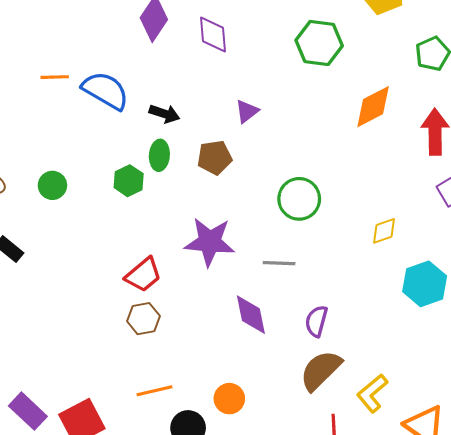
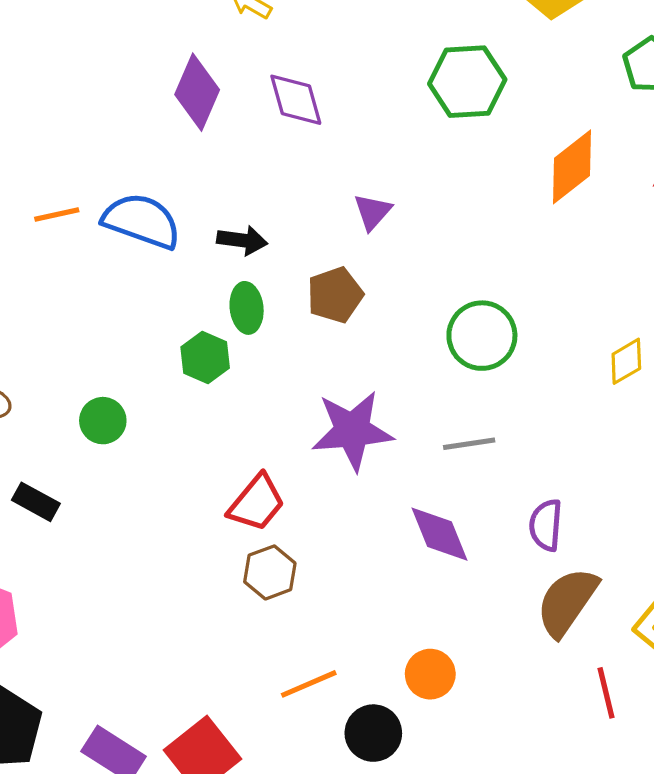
green circle: (52, 185) -> (103, 421), moved

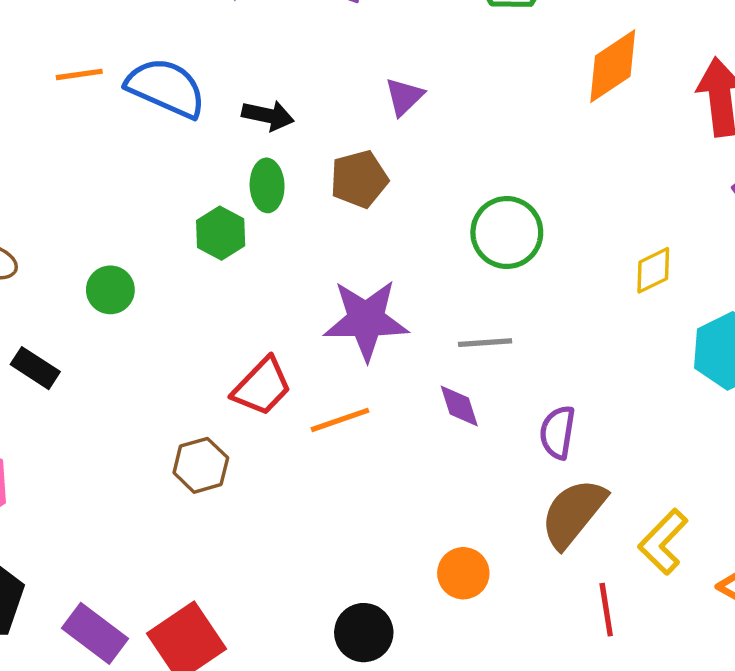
purple diamond: (440, 534) -> (459, 406), moved, size x0.7
brown hexagon: (270, 572) -> (201, 465), moved
orange circle: (430, 674) -> (463, 573), moved
orange line: (309, 684) -> (340, 420), moved

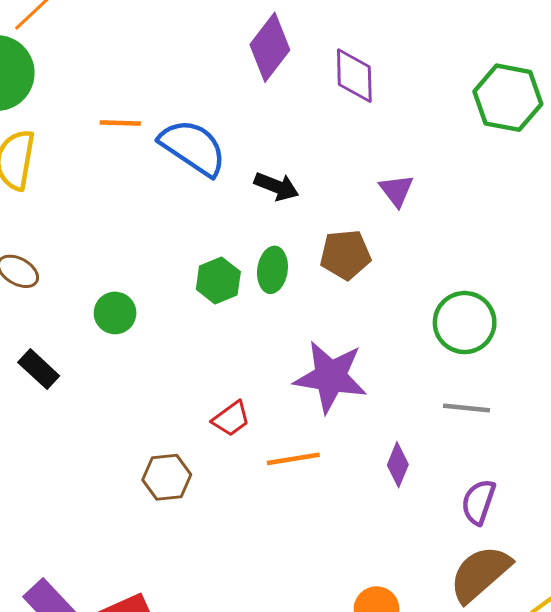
purple triangle: (404, 97) -> (396, 190), turned -33
green ellipse: (267, 185) -> (272, 270), moved
gray line: (485, 343) -> (467, 408), moved
red trapezoid: (262, 387) -> (231, 419), size x0.7
purple diamond: (459, 406) -> (398, 465), turned 30

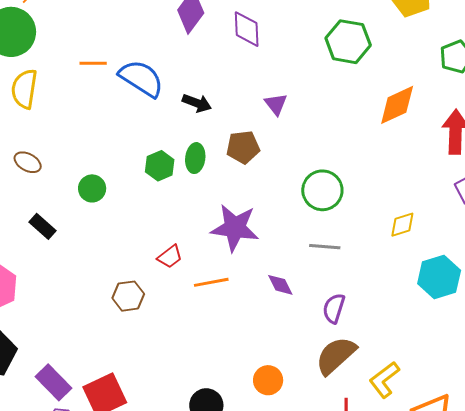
purple diamond: (398, 465) -> (280, 285), turned -48

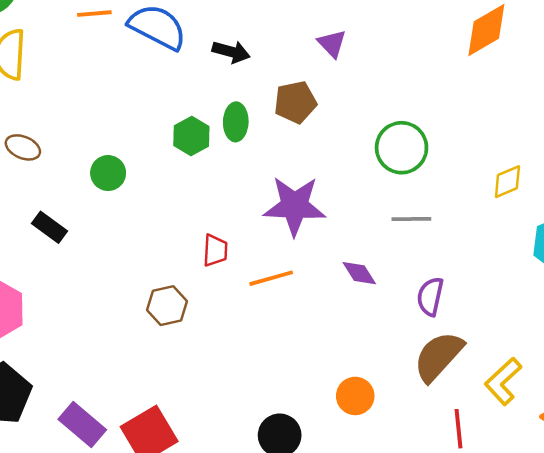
red trapezoid: (170, 257) -> (215, 250), turned -44

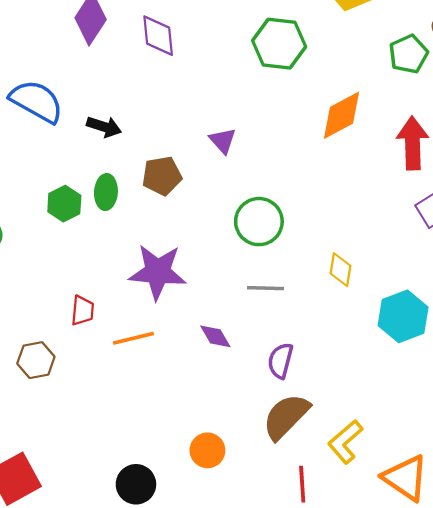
purple triangle: (332, 44) -> (223, 141), moved
yellow diamond: (507, 182) -> (340, 270), moved, turned -60

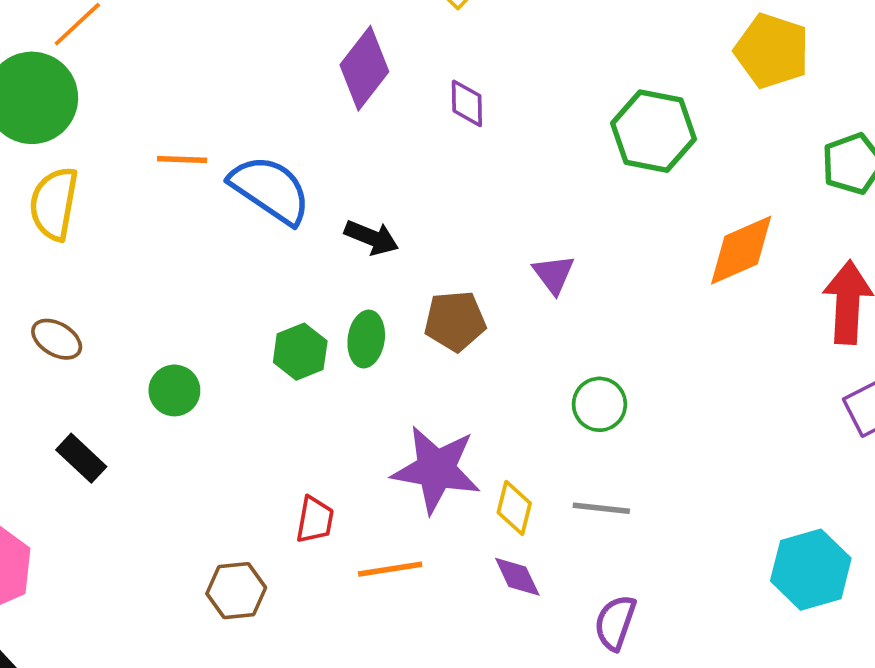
purple diamond: (158, 36) -> (467, 103), size x0.7
green circle: (259, 222) -> (599, 404), size x0.7
yellow diamond: (340, 270) -> (514, 508), moved

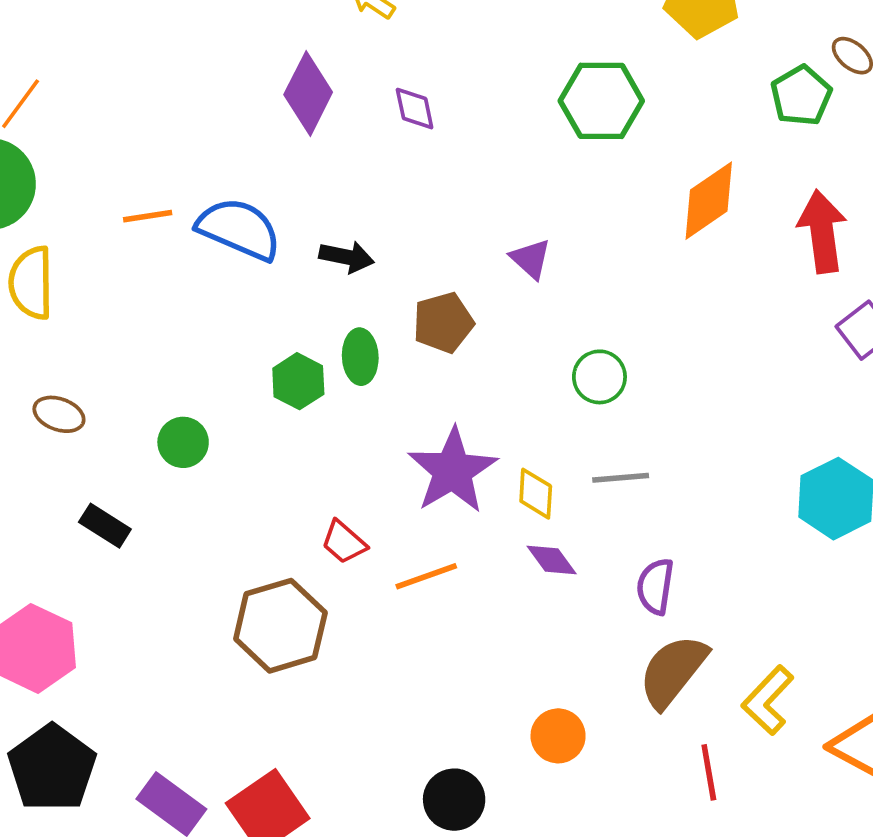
purple star: (436, 469) -> (453, 471), turned -30
red trapezoid: (315, 520) -> (344, 542), turned 132
brown hexagon: (236, 591) -> (280, 626), size x1.6

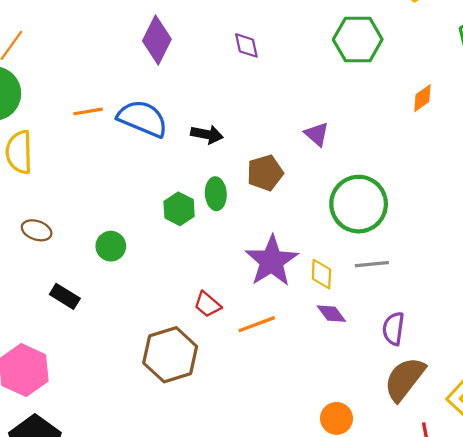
purple diamond: (308, 93) -> (157, 40), moved
orange diamond: (709, 201) -> (422, 98), size x0.6
green circle: (599, 377) -> (359, 204), size x1.8

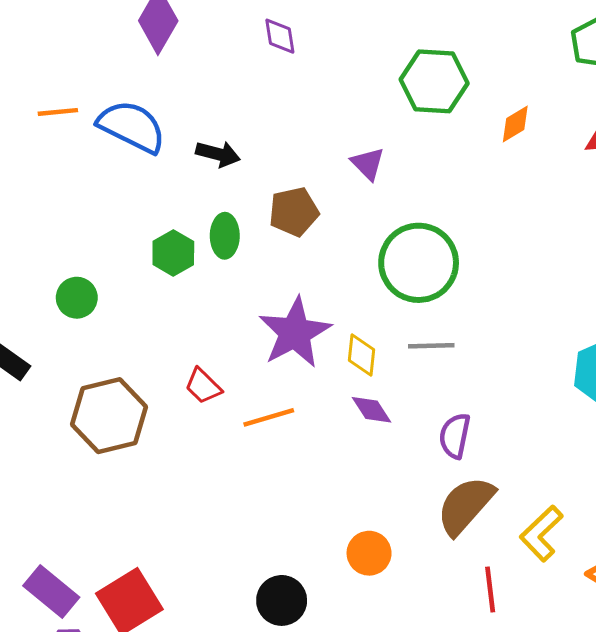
green hexagon: (358, 40) -> (434, 81), moved
brown hexagon: (170, 355) -> (109, 416), moved

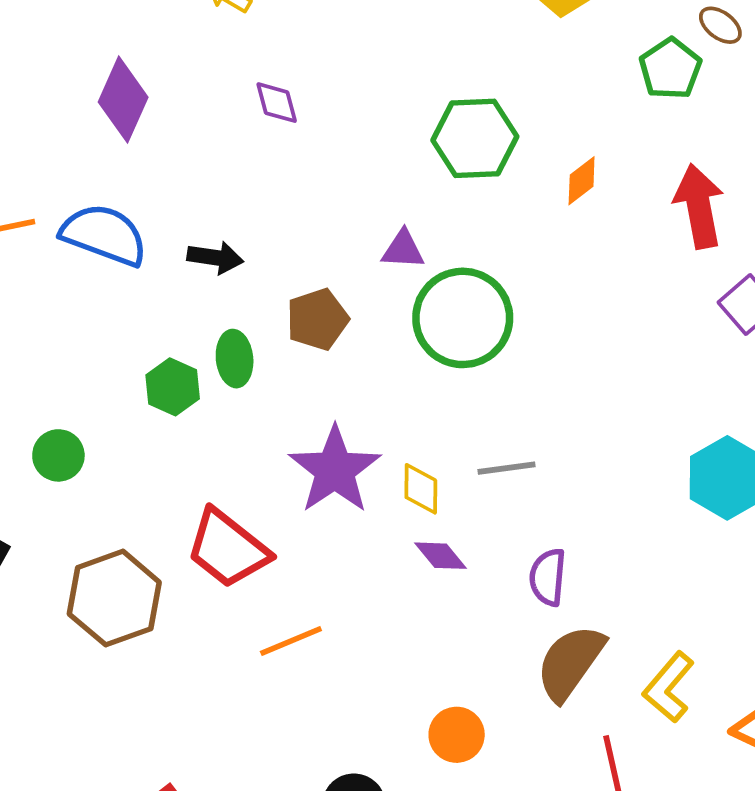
purple triangle: (368, 164) -> (403, 250), turned -36
green circle: (419, 263) -> (463, 318), moved
red trapezoid: (203, 386) -> (228, 549), size x1.8
orange line: (269, 417) -> (291, 641), moved

